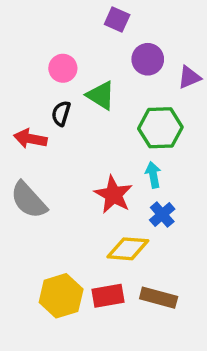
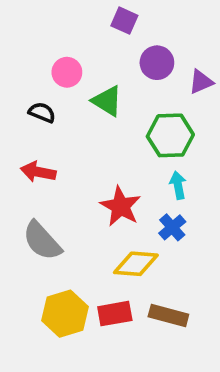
black semicircle: (61, 113) -> (42, 112), moved, turned 95
red arrow: (30, 139) -> (38, 172), moved
cyan arrow: (153, 175) -> (178, 185), moved
gray semicircle: (29, 200) -> (42, 241), moved

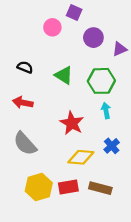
pink circle: (67, 72) -> (52, 27), moved
green triangle: (107, 101) -> (64, 75), moved
blue cross: (172, 227) -> (112, 146), moved

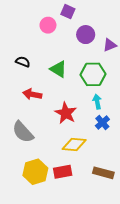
red arrow: (23, 103) -> (32, 94), moved
blue cross: (112, 146) -> (102, 123), moved
brown rectangle: (100, 188) -> (103, 173), moved

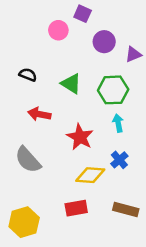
blue cross: (102, 123) -> (119, 160), moved
yellow hexagon: (35, 172) -> (24, 222), moved

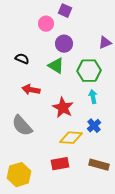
purple circle: (104, 42) -> (64, 44), moved

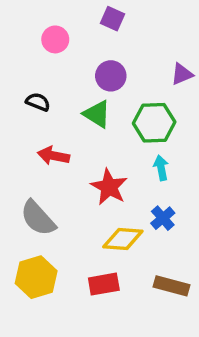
pink circle: (46, 24) -> (55, 39), moved
yellow hexagon: (19, 175) -> (36, 277), moved

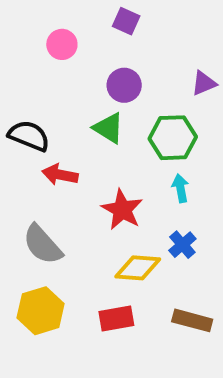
black semicircle: (38, 102) -> (29, 136), moved, size x1.5

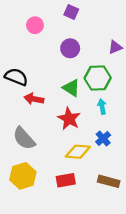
green triangle: (109, 128) -> (71, 88), moved

